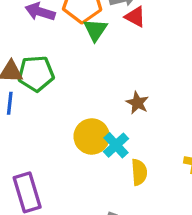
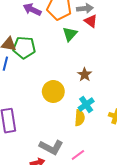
green triangle: (95, 30) -> (70, 34), moved
cyan cross: (116, 145) -> (86, 105), moved

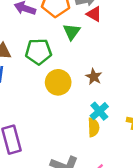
green pentagon: (24, 48) -> (38, 52), moved
yellow circle: (53, 91) -> (58, 82), moved

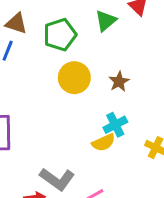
green pentagon: (38, 52) -> (60, 35), turned -30
yellow semicircle: (94, 127) -> (104, 143), turned 54

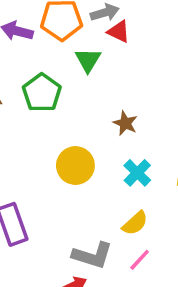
yellow circle: (74, 78) -> (75, 166), moved
yellow semicircle: (104, 143) -> (135, 223), moved

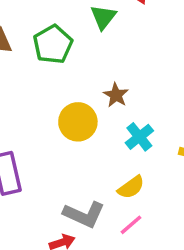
brown star: (125, 123) -> (116, 95), moved

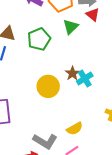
cyan cross: (139, 137) -> (85, 79), moved

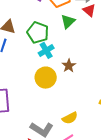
green pentagon: (39, 39) -> (38, 33), turned -30
cyan cross: (85, 79) -> (46, 50), moved

